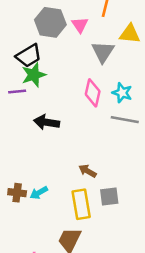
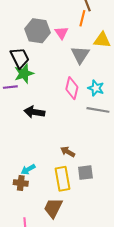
black trapezoid: (29, 56) -> (20, 58), turned -85
brown cross: (17, 193) -> (21, 183), moved

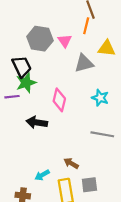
gray triangle: (80, 55) -> (84, 63), turned 42
pink diamond: (72, 88) -> (59, 100), moved
gray line: (98, 110) -> (102, 134), moved
cyan arrow: (28, 169) -> (42, 175), moved

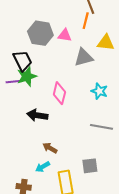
pink triangle: (65, 41) -> (65, 35), turned -48
purple line: (12, 97) -> (13, 82), moved
brown arrow: (71, 163) -> (50, 148), moved
gray square: (89, 185) -> (90, 166), moved

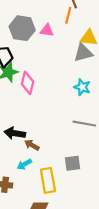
gray triangle: (84, 57) -> (83, 53), moved
pink diamond: (59, 93) -> (28, 83), moved
black arrow: (37, 115) -> (15, 133), moved

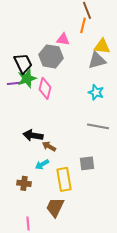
gray hexagon: (22, 28) -> (51, 56), moved

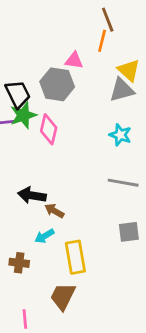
yellow triangle: (102, 46) -> (129, 70), turned 36
gray square: (87, 163) -> (129, 232), moved

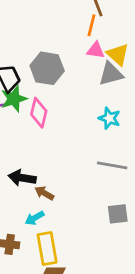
pink triangle: (74, 60) -> (96, 50), moved
yellow rectangle: (75, 257) -> (47, 248), moved

